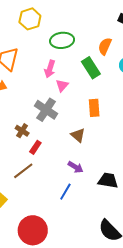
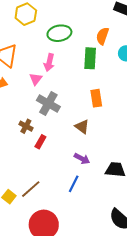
green rectangle: (91, 68) -> (90, 58), turned 40
pink triangle: (62, 85) -> (36, 79), moved
brown line: (23, 171) -> (31, 189), moved

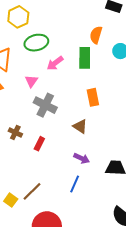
green ellipse: (59, 33) -> (36, 43), moved
pink arrow: (49, 62) -> (55, 63), moved, turned 42
brown cross: (26, 126) -> (15, 133), moved

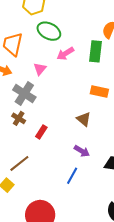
green ellipse: (36, 43) -> (49, 31), turned 35
orange rectangle: (93, 97) -> (99, 91), turned -72
gray cross: (45, 105) -> (24, 94), moved
brown line: (32, 191) -> (19, 163), moved

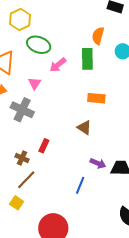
brown cross: (19, 118) -> (22, 158), moved
purple arrow: (82, 151) -> (98, 163), moved

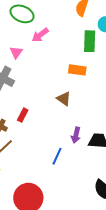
green rectangle: (87, 59) -> (90, 41), moved
purple arrow: (98, 163) -> (76, 135), turned 77

